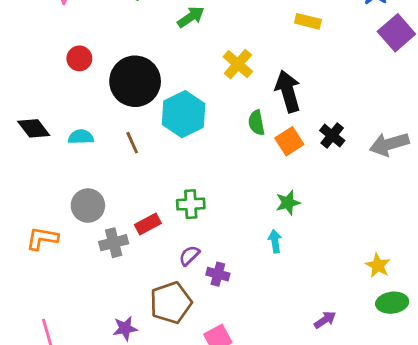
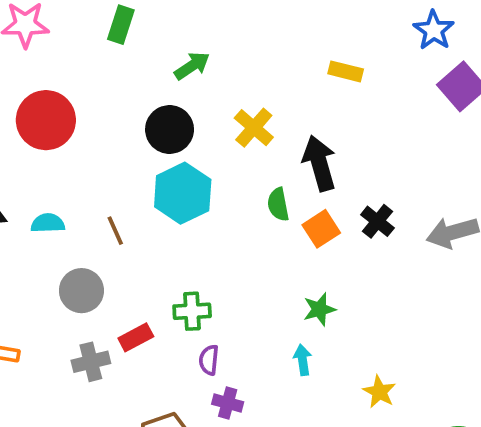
red circle: (79, 58) -> (46, 120), size x1.8
black circle: (135, 81) -> (170, 129), moved, size x0.7
gray circle: (88, 206) -> (81, 291), moved
purple semicircle: (189, 256) -> (209, 360), moved, turned -40
yellow star: (378, 266) -> (379, 392), moved

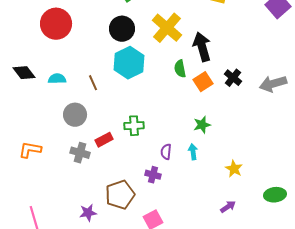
yellow cross: (254, 128) -> (167, 28), size x1.4
purple semicircle: (209, 360) -> (166, 152), moved
gray cross: (91, 362) -> (80, 153), turned 30

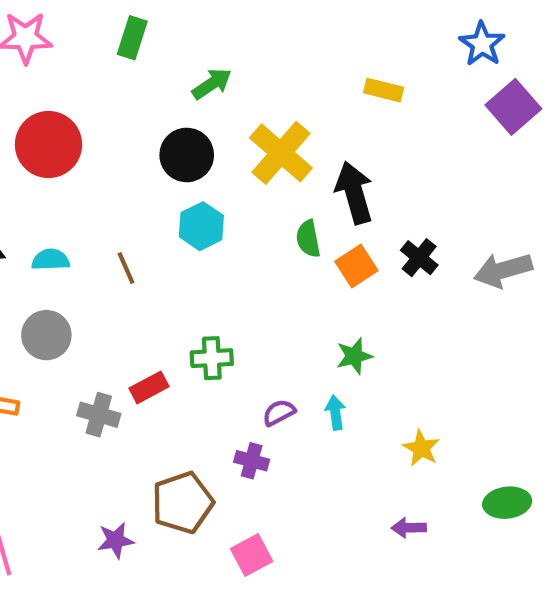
cyan hexagon: (129, 63) -> (201, 226), size x0.7
gray circle: (75, 115) -> (46, 335), moved
purple semicircle: (166, 152) -> (279, 413), turned 56
purple arrow: (228, 207) -> (409, 528), turned -147

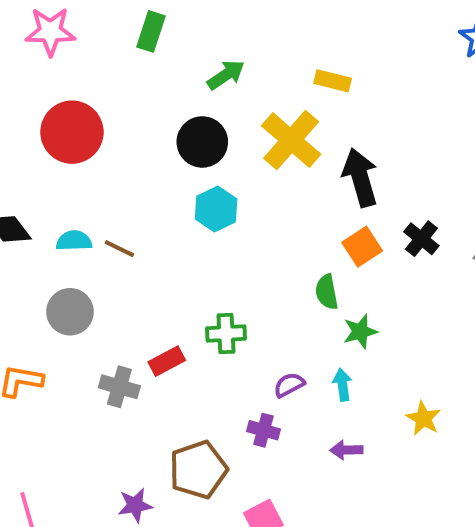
yellow rectangle: (384, 90) -> (333, 81), moved
green semicircle: (308, 239) -> (327, 292), moved
brown line: (126, 268) -> (119, 249), moved, turned -40
purple arrow: (409, 528) -> (346, 450), moved

